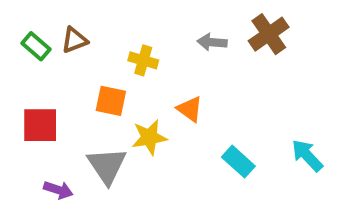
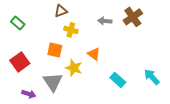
brown triangle: (74, 40) -> (61, 11), moved
red square: (40, 125) -> (20, 62), turned -36
yellow star: (149, 137) -> (74, 68), turned 30

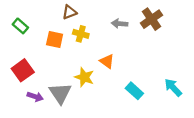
orange square: (55, 50) -> (55, 40), moved
purple arrow: (29, 94) -> (35, 97), moved

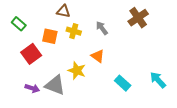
brown triangle: (69, 12) -> (63, 11), turned 32
gray arrow: (120, 24) -> (102, 28), moved, turned 48
red square: (23, 70) -> (31, 54), moved
gray triangle: (60, 93) -> (55, 85), turned -35

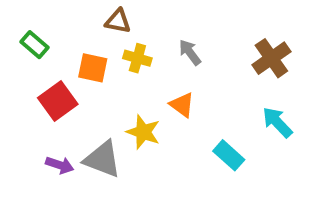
brown cross: (138, 18) -> (271, 58), moved
cyan arrow: (158, 80) -> (277, 122), moved

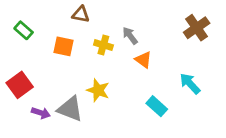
yellow cross: (137, 58) -> (103, 45), moved
brown cross: (271, 58) -> (197, 28), moved
red square: (58, 101) -> (20, 85), moved
orange triangle: (182, 105) -> (143, 60), moved

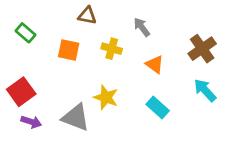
brown cross: (197, 28) -> (202, 49), moved
gray arrow: (130, 36) -> (142, 27), moved
cyan rectangle: (157, 106) -> (158, 107), moved
purple arrow: (41, 113) -> (31, 122), moved

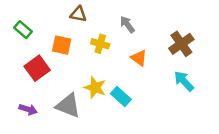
red square: (21, 92) -> (37, 68), moved
cyan rectangle: (158, 107) -> (121, 97), moved

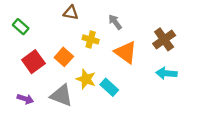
orange square: (62, 45) -> (64, 57), moved, turned 30
orange triangle: (139, 58) -> (126, 52), size x1.5
cyan arrow: (184, 81) -> (166, 73), turned -42

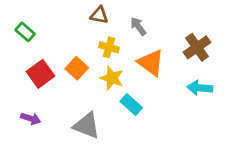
brown triangle: (71, 13) -> (99, 15), moved
yellow star: (86, 79) -> (112, 78), moved
gray triangle: (61, 95) -> (87, 126), moved

